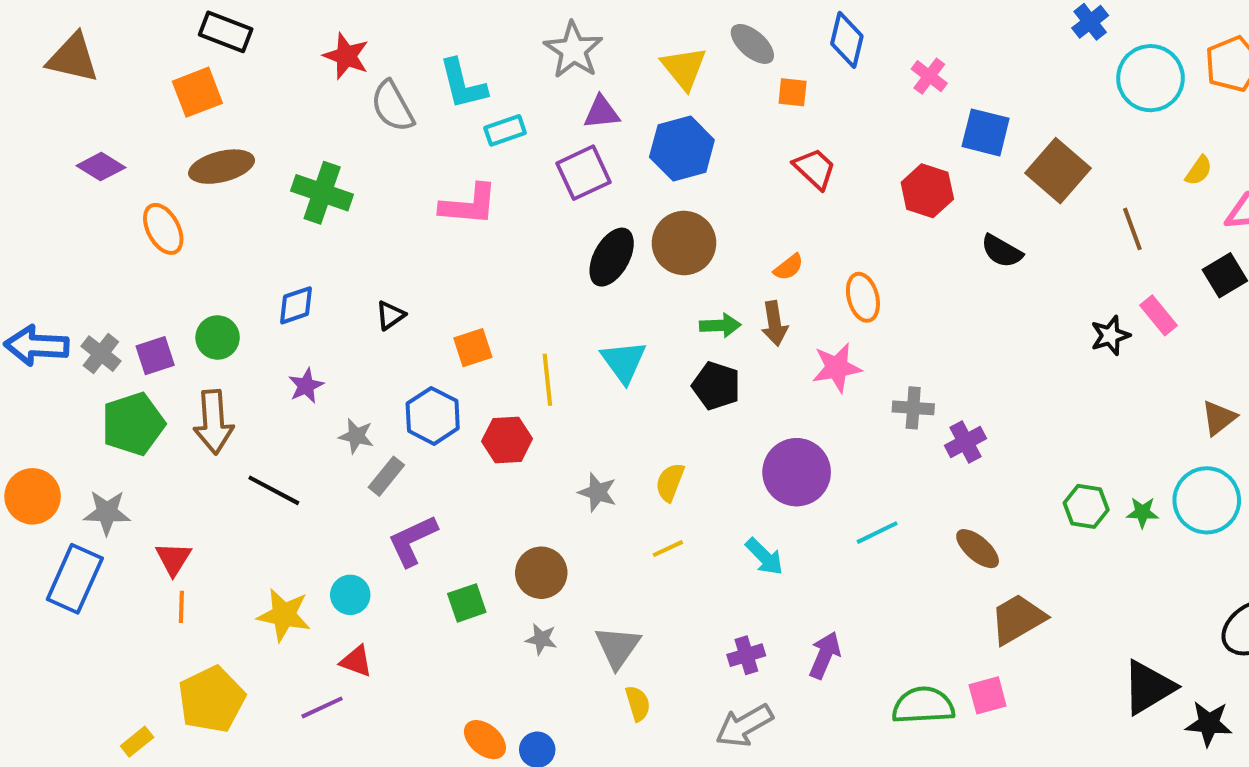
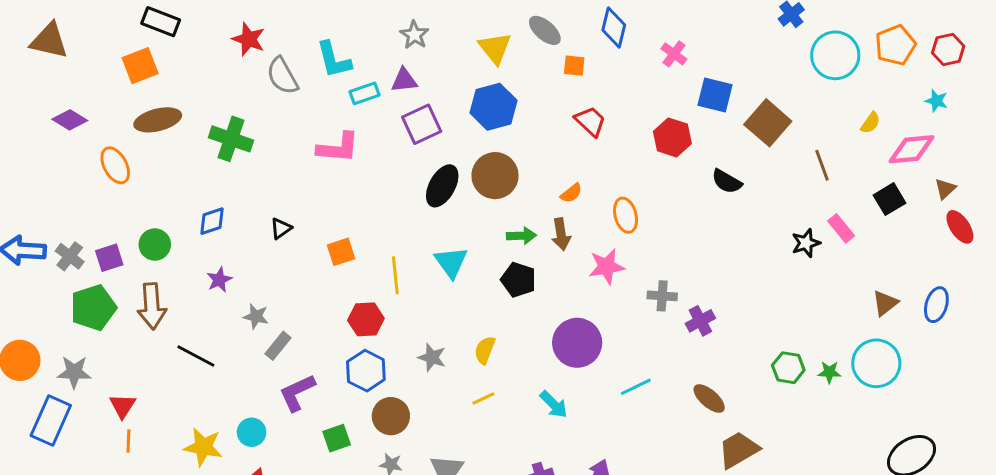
gray star: (573, 50) -> (414, 35), size x0.7
purple triangle: (602, 112) -> (404, 80), moved
blue hexagon: (433, 416) -> (366, 371), moved

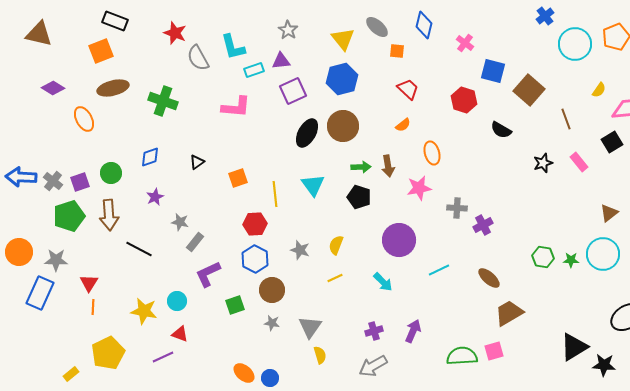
orange semicircle: (571, 193) -> (403, 125), moved
black star: (806, 243) -> (543, 163), moved

